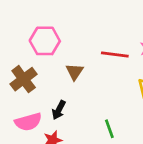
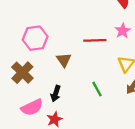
green line: (109, 129) -> (97, 89), moved

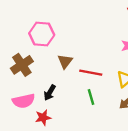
red line: (95, 40) -> (91, 73), moved

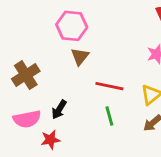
pink hexagon: (42, 34) -> (72, 26), moved
brown triangle: (65, 61) -> (80, 56), moved

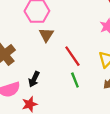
red line: (109, 86) -> (72, 56), turned 50

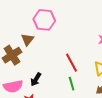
brown triangle: (46, 35) -> (27, 39), moved

